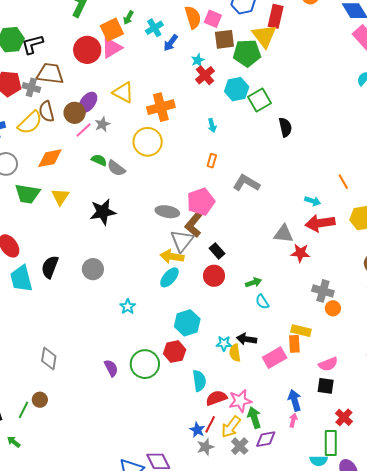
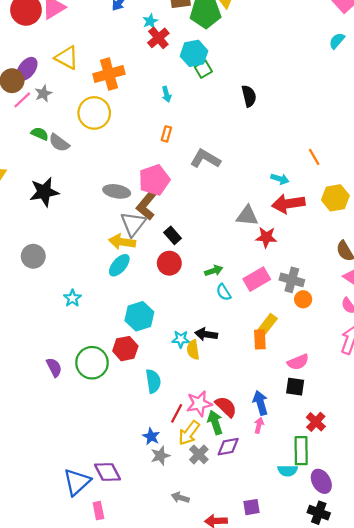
green square: (259, 100) -> (203, 69), moved, size x0.7
yellow rectangle: (301, 331) -> (267, 324), turned -66
pink rectangle: (275, 358) -> (257, 279), moved
red semicircle: (216, 398) -> (226, 407), moved, turned 65
red line: (210, 424) -> (177, 413), moved

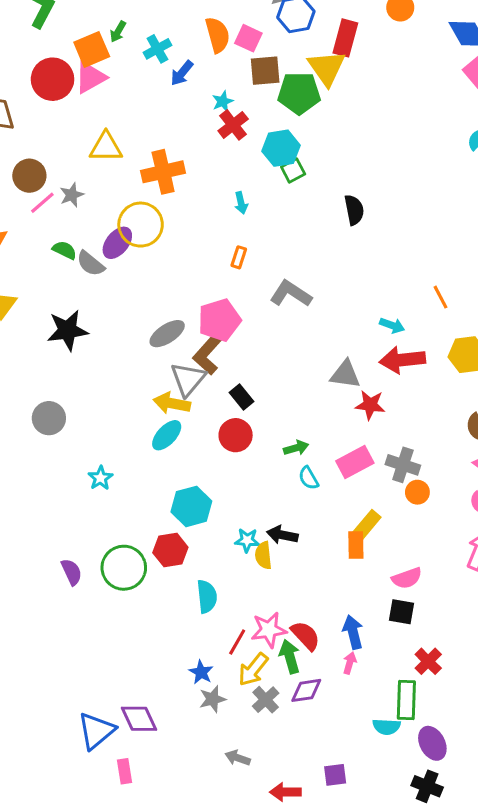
yellow triangle: (67, 58) -> (106, 147), turned -30
purple ellipse: (27, 69) -> (117, 243), moved
gray ellipse: (117, 191) -> (167, 334), turned -45

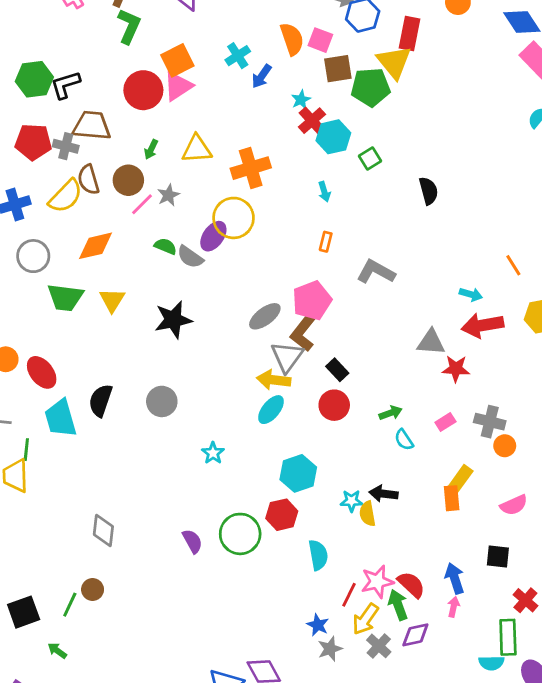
green arrow: (118, 32) -> (151, 149), moved
cyan hexagon: (281, 148) -> (333, 137), moved
pink rectangle: (355, 462) -> (445, 422), size x0.6
pink semicircle: (407, 578) -> (514, 505), moved

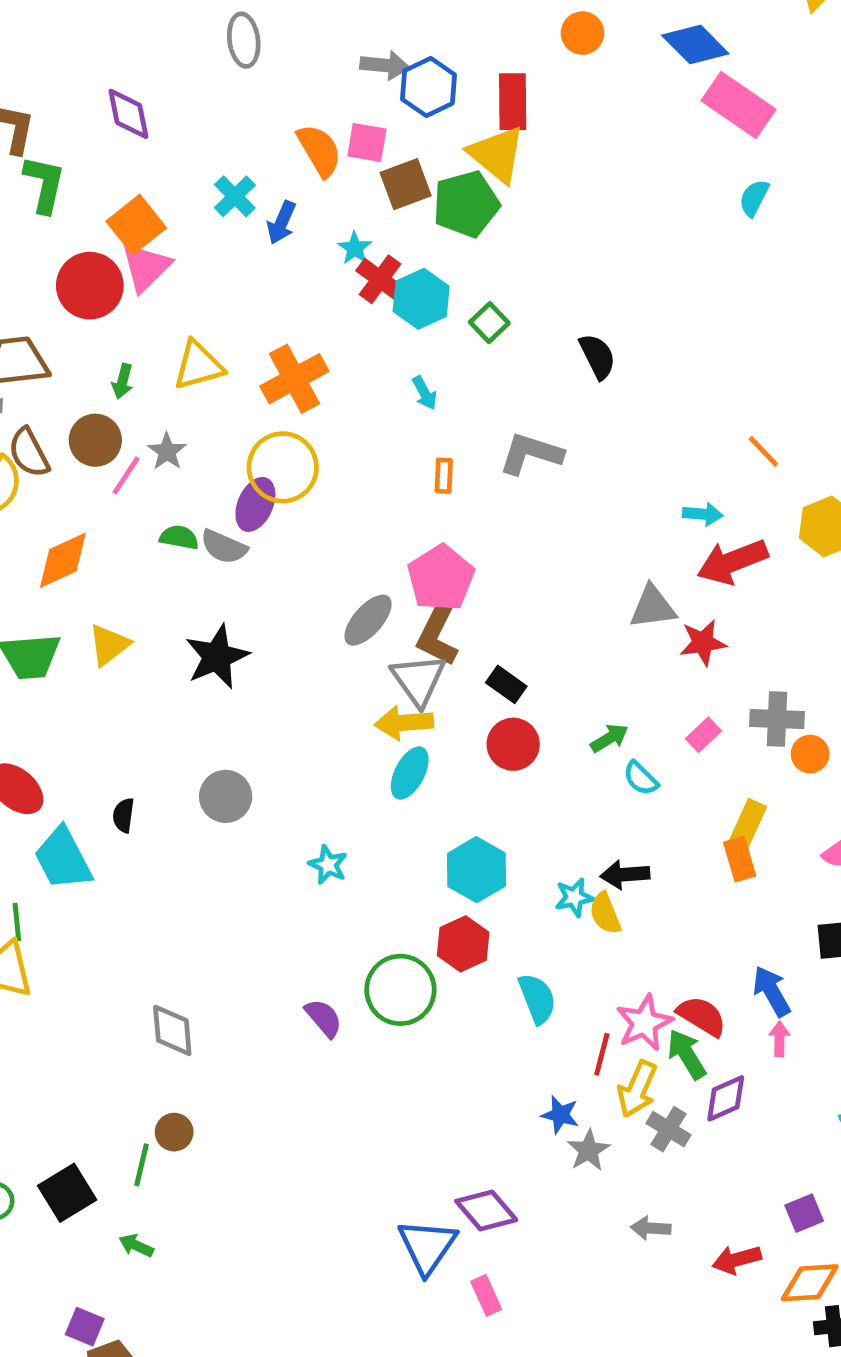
gray L-shape: (376, 272) -> (531, 454), moved
yellow triangle: (112, 300) -> (109, 645), turned 32
black semicircle: (101, 400) -> (123, 815), size x0.6

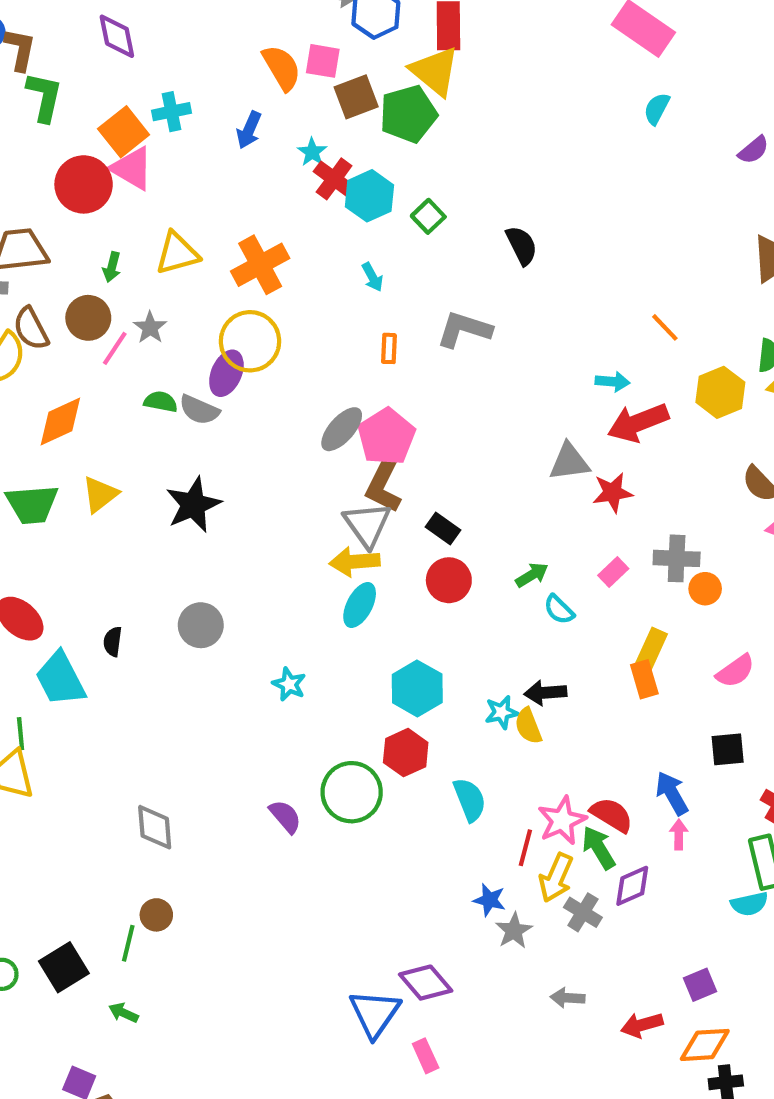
cyan cross: (235, 196) -> (172, 112), moved, turned 33
pink triangle: (146, 267) -> (132, 168), turned -45
gray ellipse: (368, 620) -> (342, 429), moved

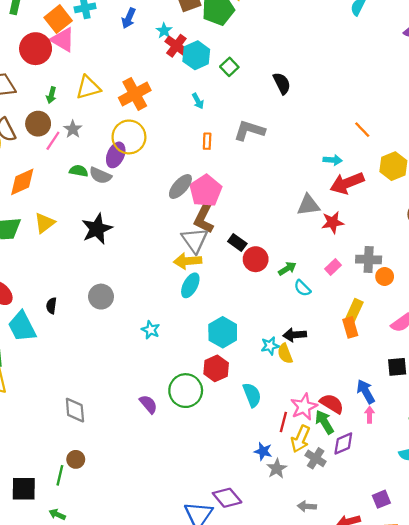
red circle: (449, 580) -> (256, 259), moved
black square: (64, 967) -> (24, 489), turned 32

